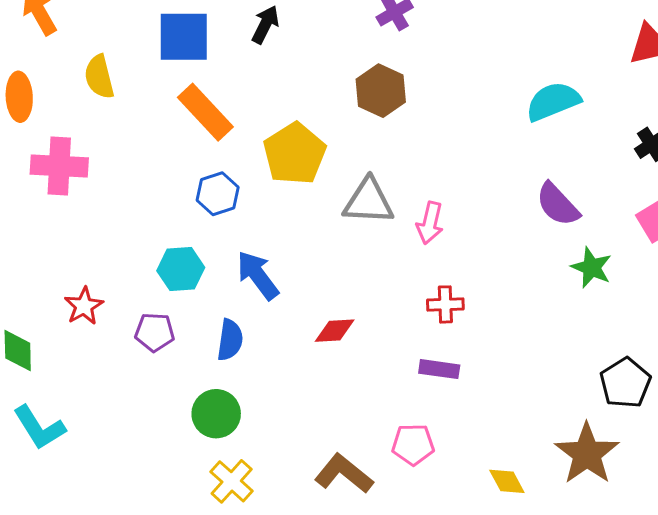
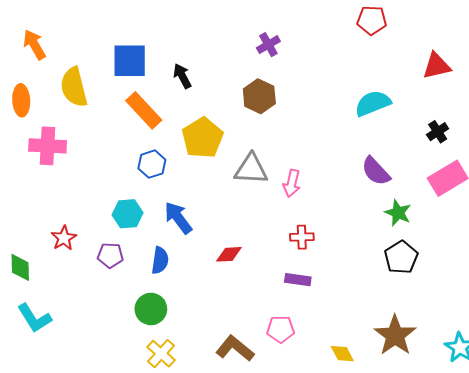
black arrow: (265, 24) -> (182, 76), moved, turned -55
yellow semicircle: (99, 77) -> (74, 87), size x1.4
black pentagon: (625, 383) -> (401, 257), moved

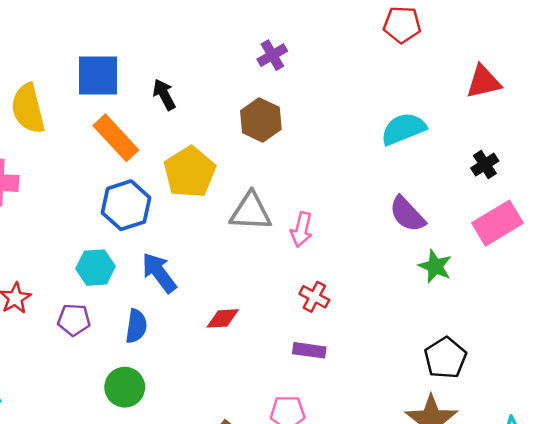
blue hexagon: (152, 164) -> (126, 205), size x1.4
red cross: (302, 237) -> (314, 297), turned 30
black pentagon: (401, 257) -> (445, 358), moved

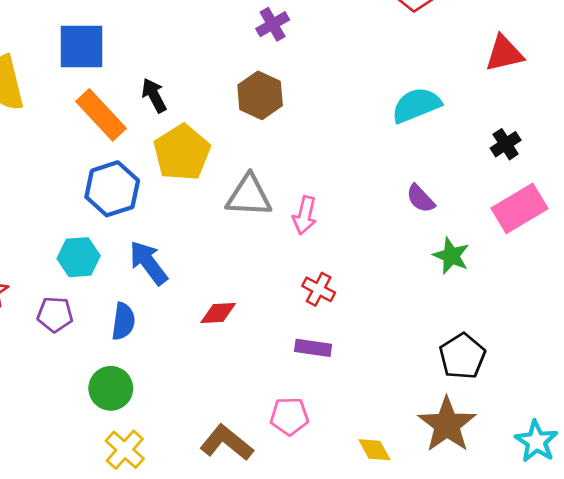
black arrow: (164, 95) -> (154, 95), moved
purple semicircle: (407, 214) -> (420, 199), size x0.7

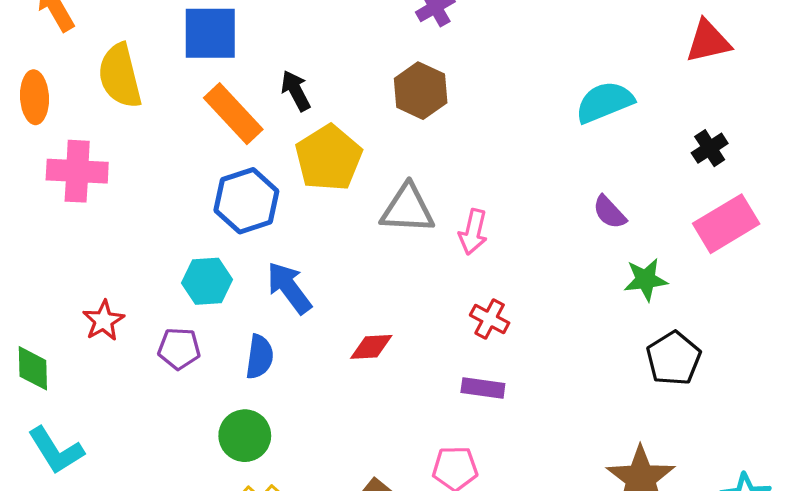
green star: (451, 256) -> (646, 280), turned -30
black pentagon: (462, 356) -> (674, 358), moved

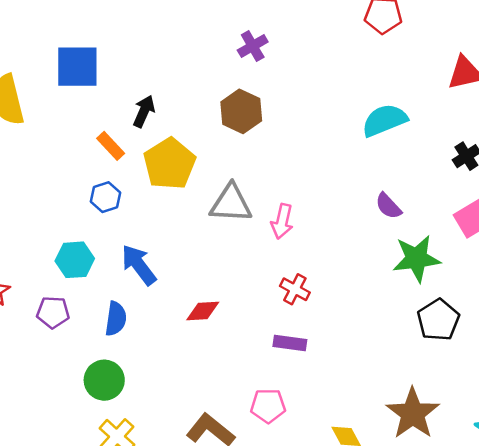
black arrow: (296, 91) -> (144, 111), turned 52
orange rectangle: (233, 114) -> (111, 146), moved, size x0.6
blue hexagon: (246, 201) -> (105, 197), size x0.6
green star: (646, 280) -> (417, 259), size x1.4

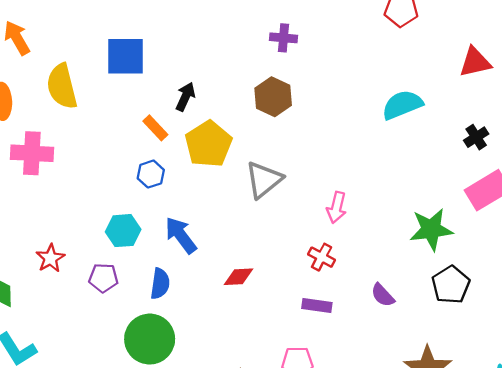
purple cross: (253, 46) -> (283, 38), turned 35
gray triangle: (231, 203) -> (264, 180), turned -42
purple semicircle: (388, 206) -> (383, 295), moved
pink arrow: (282, 221) -> (337, 207), moved
green circle: (104, 380) -> (150, 339), size x1.4

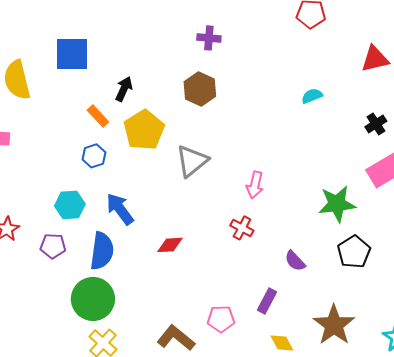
cyan semicircle: (402, 105) -> (312, 96), size x0.6
blue semicircle: (160, 284) -> (102, 251), size x1.4
purple rectangle: (317, 306) -> (267, 301), moved, turned -70

